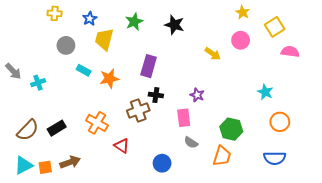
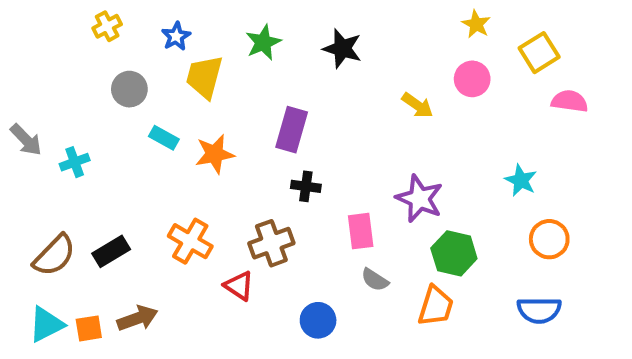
yellow cross: (55, 13) -> (107, 26), turned -32
purple star: (197, 95) -> (419, 199), moved, size x1.6
brown cross: (138, 111) -> (271, 243), moved

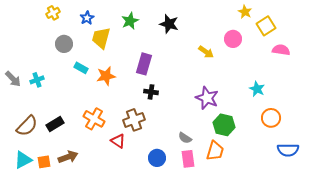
yellow star: (476, 24) -> (245, 12), moved
gray arrow: (26, 140) -> (13, 79), moved
pink rectangle: (361, 231) -> (188, 159), moved
blue semicircle: (539, 310) -> (288, 150), moved

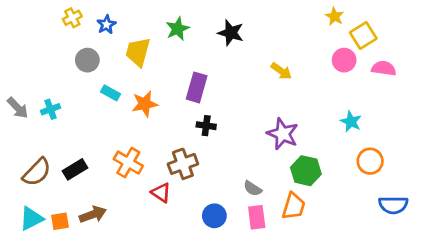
blue star: (87, 18) -> (106, 25), moved
pink circle: (233, 39) -> (344, 60), moved

